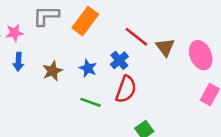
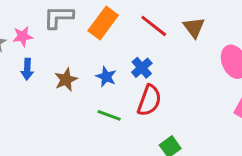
red line: (136, 37) -> (154, 26), moved
brown triangle: (165, 47) -> (194, 27), moved

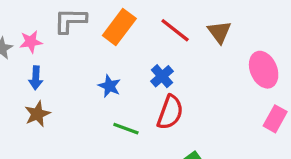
blue star: (106, 77) -> (109, 86), moved
brown star: (66, 80) -> (37, 114), moved

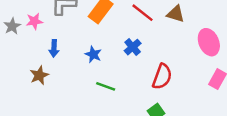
brown triangle: (219, 32) -> (176, 14), turned -36
blue arrow: (36, 78) -> (54, 48), moved
red semicircle: (170, 112) -> (162, 77), moved

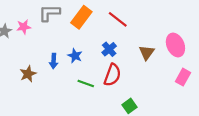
brown triangle: (176, 14) -> (147, 52), moved, turned 49
blue arrow: (54, 48) -> (54, 61), moved
red semicircle: (162, 77) -> (112, 75), moved

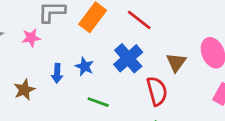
pink star: (24, 27) -> (31, 38), moved
blue cross: (109, 49) -> (128, 58), size x1.5
red semicircle: (112, 75) -> (157, 91), moved, turned -35

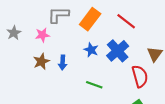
blue star: (84, 66) -> (91, 50), moved
brown star: (24, 90) -> (41, 61), moved

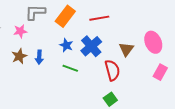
red line: (126, 21) -> (99, 18), turned -48
green line: (94, 85) -> (70, 68), moved

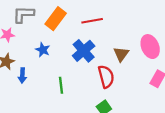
blue star: (66, 45) -> (43, 50), moved
blue arrow: (39, 57) -> (22, 76), moved
green line: (70, 68) -> (61, 85), moved, turned 63

